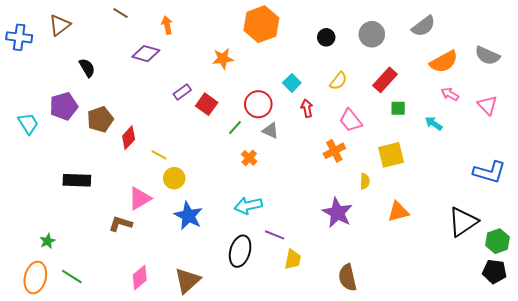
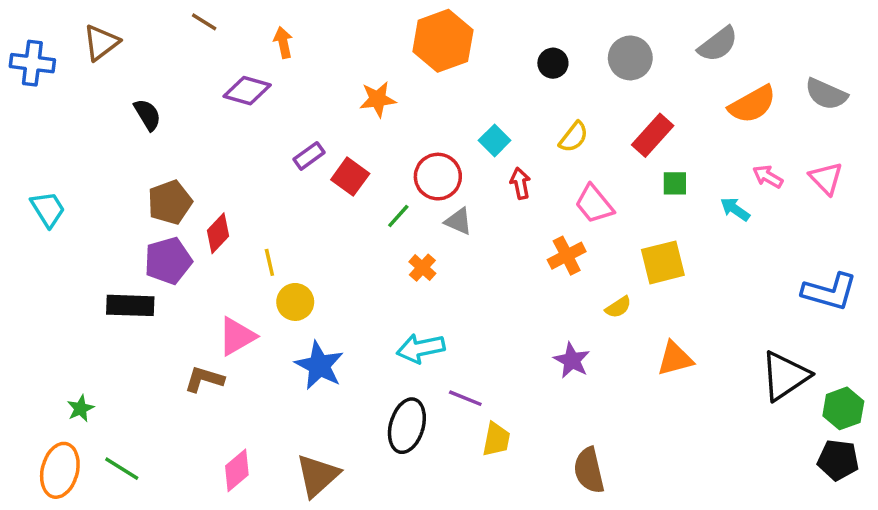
pink arrow: (450, 94) -> (768, 177), moved
purple pentagon: (64, 106) -> (168, 261), moved
yellow line: (159, 155) -> (269, 262), turned 49
yellow semicircle: (365, 181) -> (618, 307), turned 56
purple star: (337, 213) -> (572, 360), size x0.7

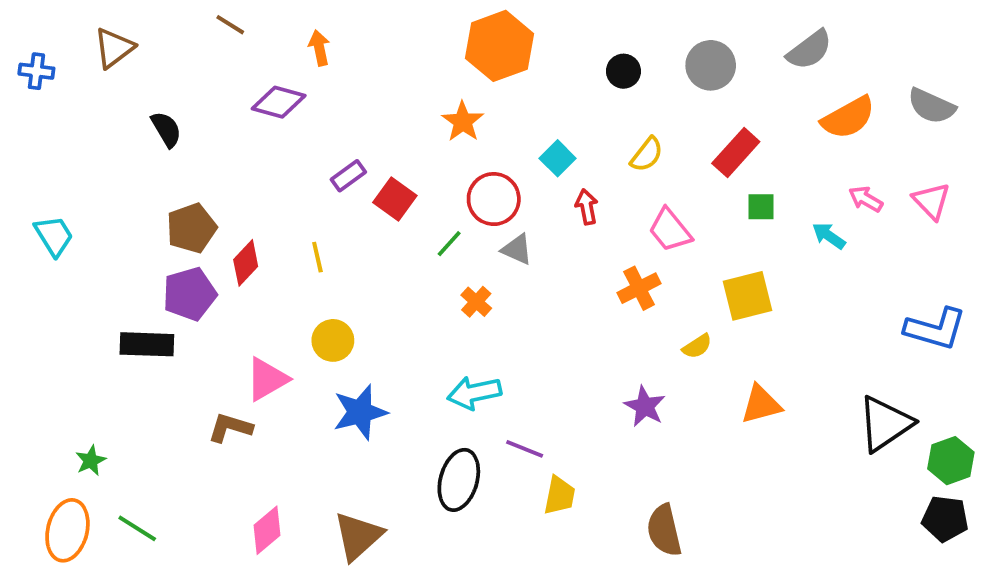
blue cross: (32, 63) -> (36, 71), size x0.7
orange star: (378, 99) -> (463, 122), moved, turned -30
yellow line: (269, 262) -> (317, 257), moved
blue star: (319, 366) -> (360, 412), turned 30

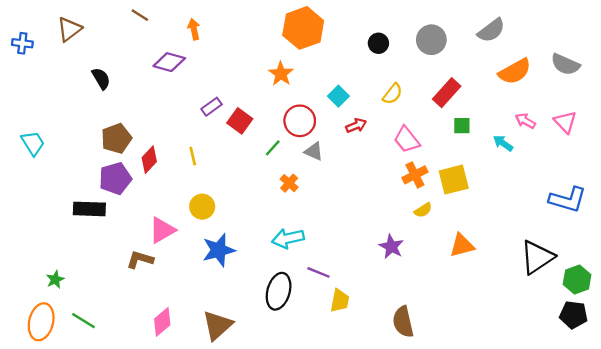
red arrow: (587, 207) -> (356, 126), turned 78
orange cross: (639, 288) -> (415, 175), moved

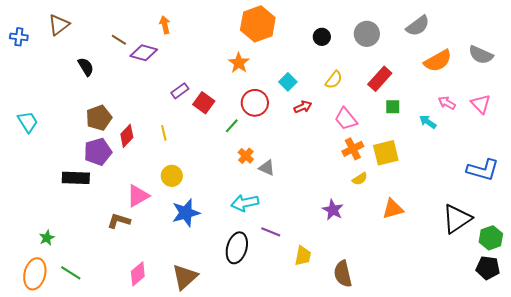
brown line: (140, 15) -> (119, 40), moved
gray triangle: (314, 151) -> (267, 168), moved
yellow trapezoid: (340, 301) -> (303, 256), moved

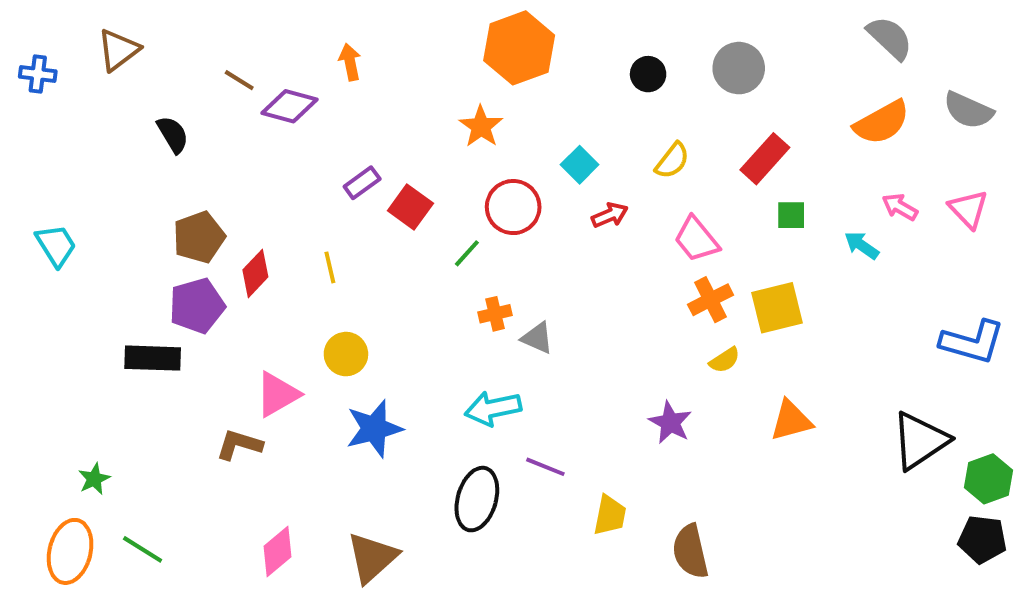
orange arrow: (165, 25) -> (350, 62), moved
gray semicircle: (418, 26) -> (890, 38), moved, turned -100
orange cross: (246, 156) -> (495, 314), turned 35

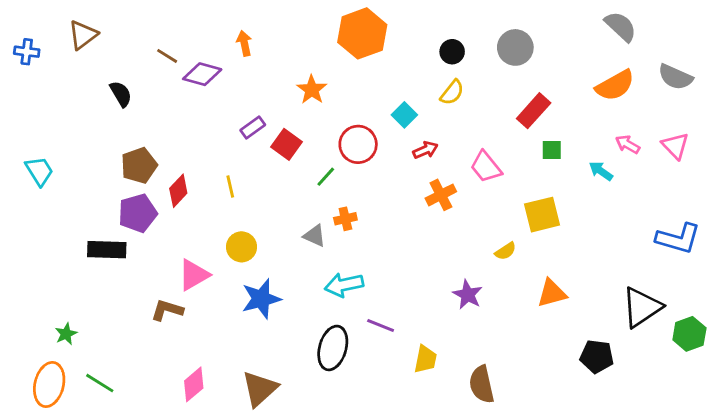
orange star: (481, 126) -> (312, 90), moved
yellow semicircle: (672, 161) -> (452, 92), moved
orange cross: (711, 300) -> (441, 195), moved
gray triangle: (537, 338) -> (315, 236), moved
black pentagon: (982, 539) -> (597, 356), moved

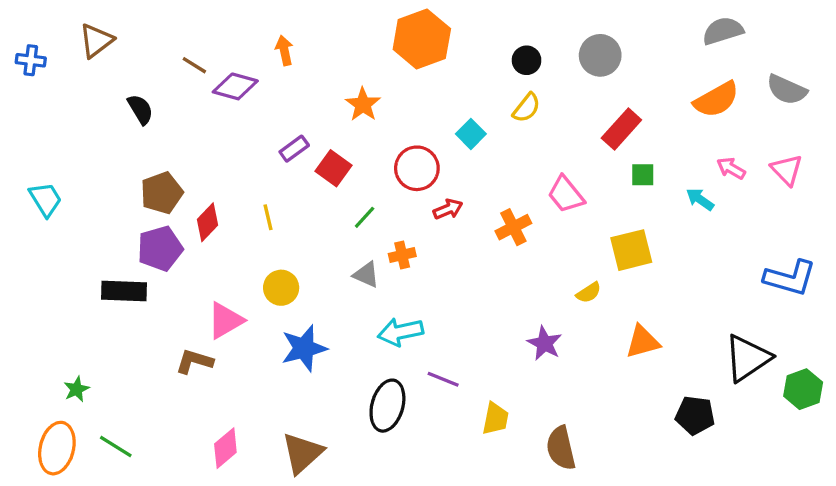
gray semicircle: (621, 26) -> (723, 31), turned -60
red arrow: (425, 150) -> (448, 209), moved
green line: (326, 177) -> (365, 217), moved

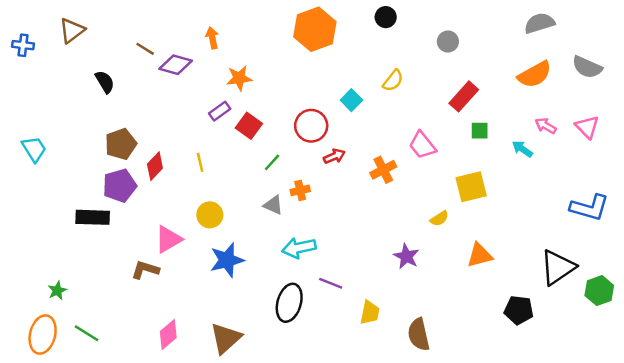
gray circle: (600, 55) -> (448, 41), size x0.7
black circle: (527, 60) -> (386, 17), moved
orange star: (363, 104) -> (239, 78), moved, turned 30

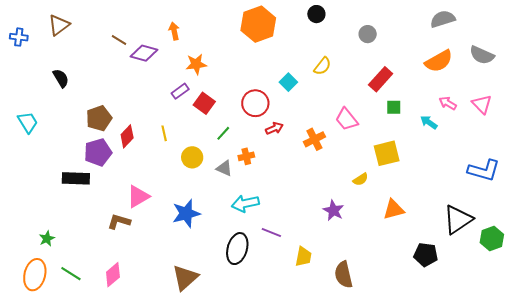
black semicircle: (105, 82) -> (61, 78), moved
yellow circle: (210, 215) -> (192, 157), moved
pink diamond: (168, 335) -> (113, 275), moved

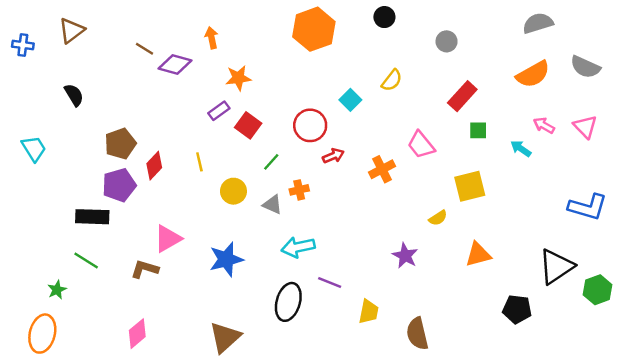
green line: (71, 274) -> (86, 261), moved

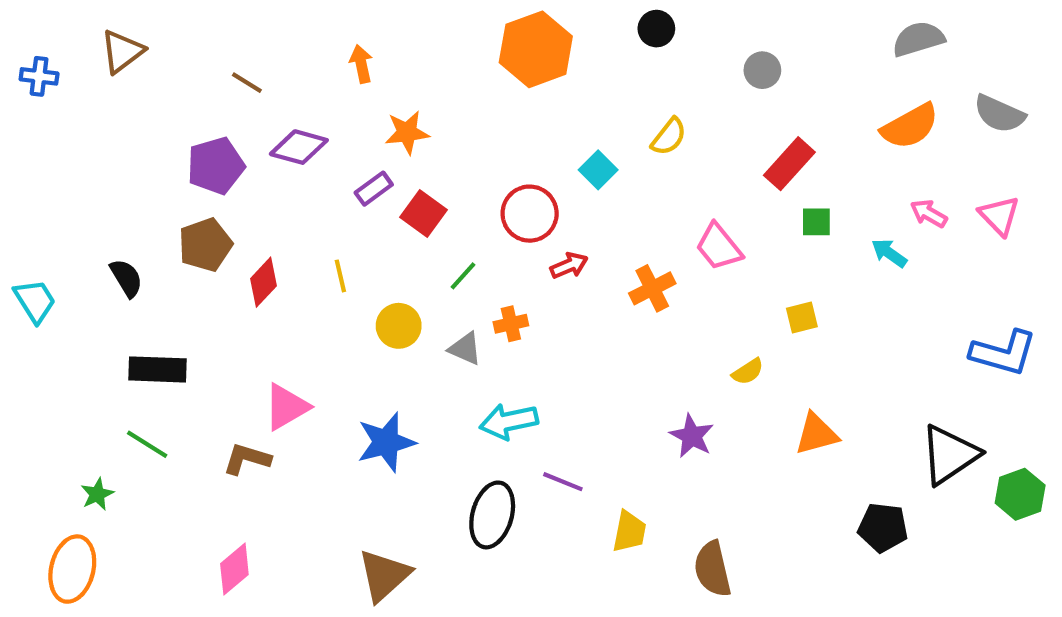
purple diamond: (175, 65) -> (299, 147), moved
black semicircle: (74, 95) -> (126, 278), moved
cyan trapezoid: (34, 149) -> (35, 301), moved
purple pentagon: (119, 185) -> (216, 166), moved
yellow square: (470, 186) -> (802, 318), size x0.6

